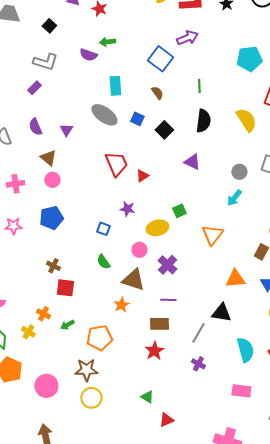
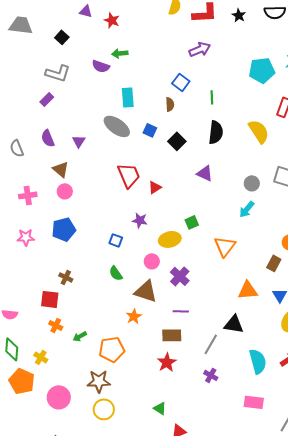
blue square: (160, 59) -> (181, 82), moved, size x0.7
brown semicircle: (157, 93) -> (170, 104), turned 32
red square: (65, 288) -> (50, 299), moved
yellow cross: (28, 332) -> (41, 357), moved

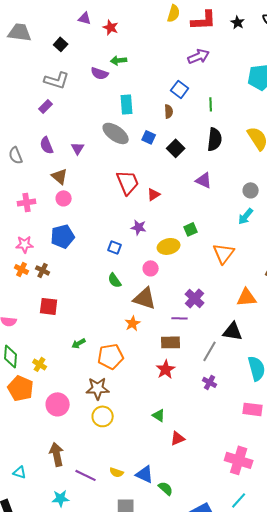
purple cross: (180, 276) -> (195, 298), moved
brown cross: (66, 277) -> (43, 270), moved
orange cross: (56, 325) -> (22, 269), moved

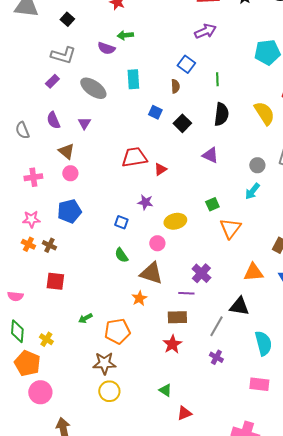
gray ellipse: (116, 133) -> (93, 88), moved
red trapezoid: (128, 182) -> (134, 157), turned -76
green square: (191, 229) -> (212, 204), moved
pink circle: (58, 404) -> (40, 392), moved

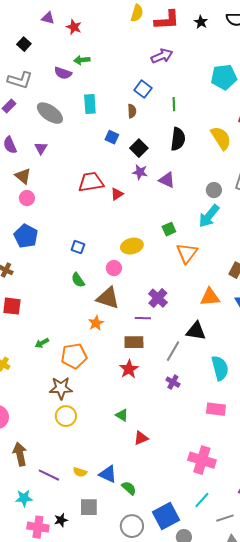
cyan arrow: (252, 191) -> (209, 216), size x1.4
purple star: (145, 202) -> (140, 172), moved
blue pentagon: (69, 211) -> (26, 236), turned -30

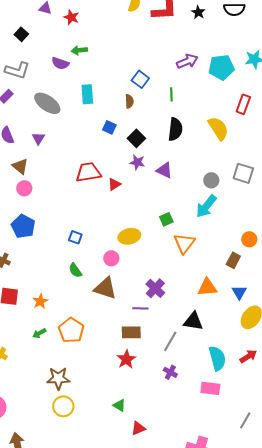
purple arrow: (162, 56) -> (187, 61), moved
orange star: (96, 323) -> (40, 301), moved
orange pentagon: (74, 356) -> (71, 330), moved, turned -30
pink rectangle: (216, 409) -> (210, 388), moved

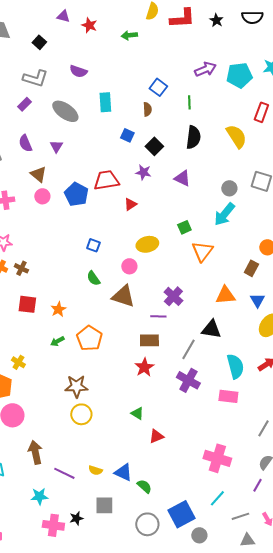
green arrow: (79, 50) -> (129, 35), moved
purple star: (137, 162) -> (143, 172), moved
red triangle: (114, 184) -> (130, 204), moved
blue pentagon: (23, 226) -> (76, 194), moved
purple cross: (170, 372) -> (188, 380), size x1.6

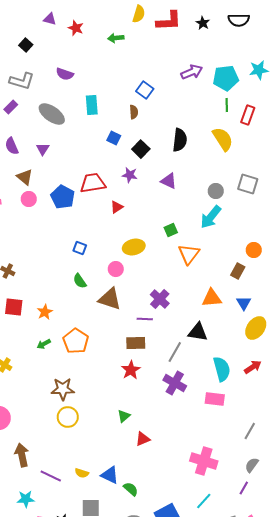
green line: (189, 102) -> (227, 105), moved
green triangle: (137, 413) -> (124, 416), turned 48

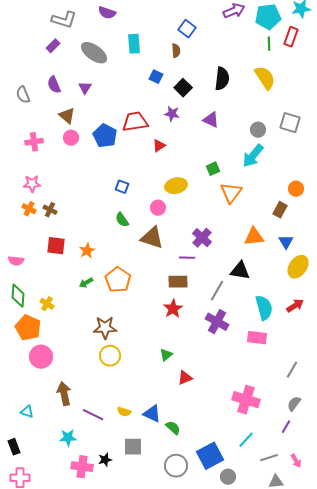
red rectangle: (248, 115) -> (291, 37), moved

